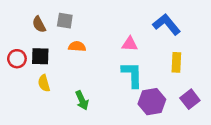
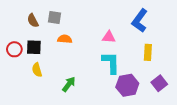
blue L-shape: (167, 24) -> (140, 21), turned -105
green arrow: (82, 100) -> (69, 84), turned -119

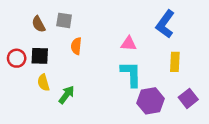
orange semicircle: (65, 39) -> (76, 46), turned -88
green arrow: (69, 84) -> (67, 95), moved

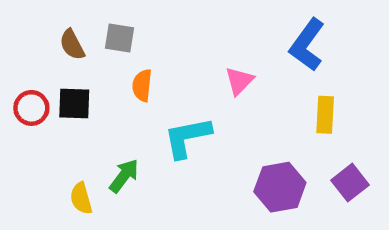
pink triangle: (129, 44) -> (239, 81), turned -49
cyan L-shape: (131, 74) -> (187, 137), moved, turned -100
yellow semicircle: (43, 83) -> (81, 198), moved

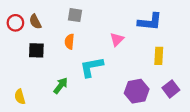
gray square: (120, 38) -> (75, 15), moved
blue L-shape: (307, 45) -> (150, 22), turned -120
red circle: (31, 108) -> (15, 23), moved
yellow semicircle: (81, 198) -> (20, 97), moved

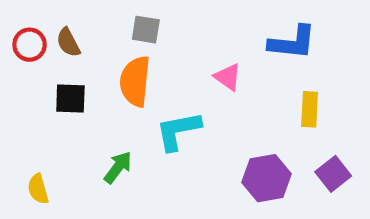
pink triangle: (117, 39) -> (228, 77), turned -40
orange semicircle: (69, 42) -> (135, 81), size x1.6

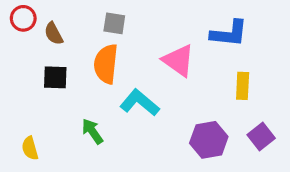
red circle: (30, 45) -> (23, 18), moved
pink triangle: (228, 77) -> (178, 61), size x1.5
cyan L-shape: (178, 131) -> (140, 103), turned 51
green arrow: (118, 167) -> (92, 131), turned -72

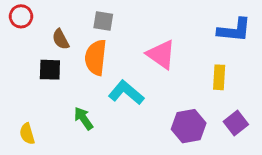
brown semicircle: (54, 34) -> (61, 39), moved
blue L-shape: (229, 34) -> (234, 30), moved

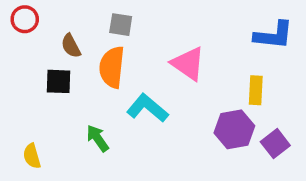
purple hexagon: (189, 126) -> (234, 129), moved

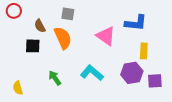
blue L-shape: (274, 35) -> (136, 23), moved
orange semicircle: (112, 67) -> (63, 38), turned 150
cyan L-shape: (147, 108) -> (92, 73), moved
purple square: (275, 144) -> (155, 81), turned 35

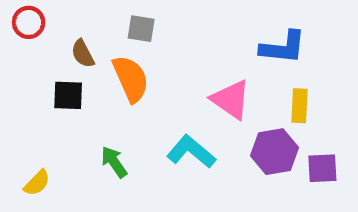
pink triangle: (106, 36) -> (231, 100), moved
yellow semicircle: (18, 88) -> (37, 183), turned -120

